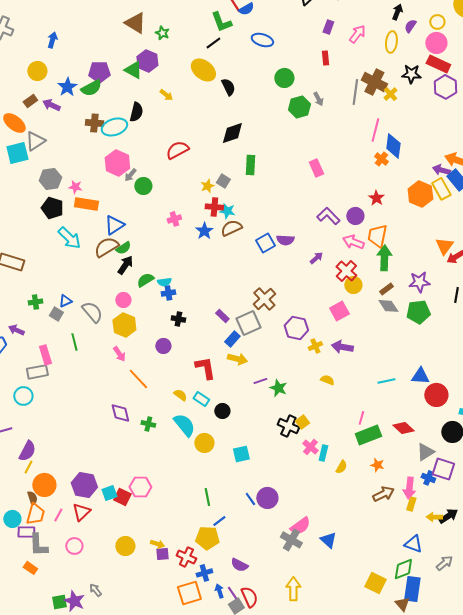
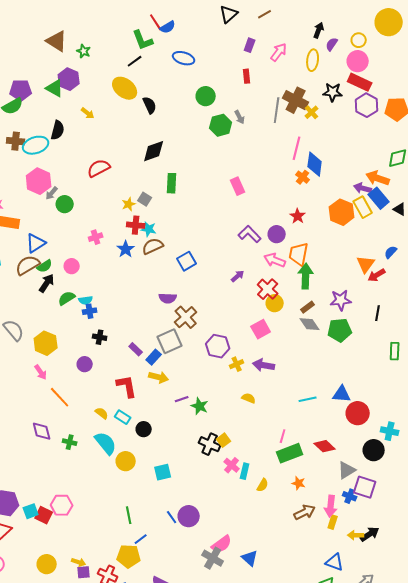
purple semicircle: (285, 240) -> (168, 298), moved
pink circle: (123, 300) -> (72, 266), moved
purple rectangle: (222, 316) -> (136, 349), moved

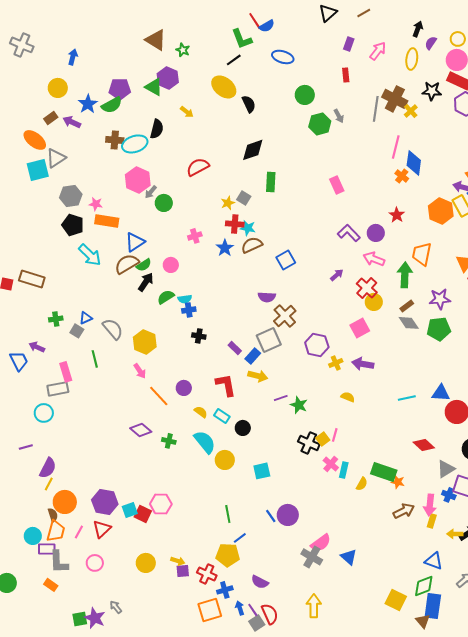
orange trapezoid: (299, 254) -> (422, 254), moved
purple circle: (85, 364) -> (184, 388), moved
purple diamond: (42, 431) -> (141, 430), turned -35
pink line: (283, 436) -> (335, 435), moved
green rectangle: (290, 453) -> (384, 472), moved, turned 40

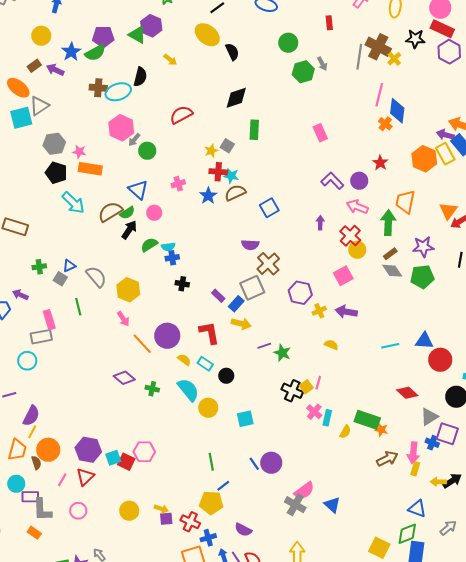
blue triangle: (135, 242) -> (138, 190), moved, turned -45
purple arrow: (337, 275) -> (320, 223), turned -48
purple circle: (184, 388) -> (167, 336), size x1.6
orange trapezoid: (56, 531) -> (17, 450), moved

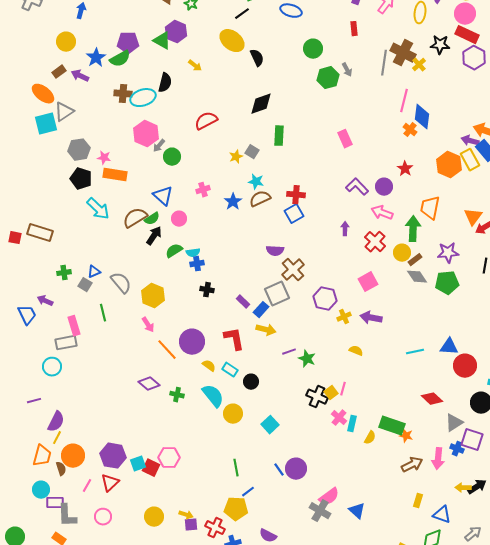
red cross: (218, 172) -> (296, 195), moved
yellow circle: (357, 250) -> (402, 253), moved
cyan square: (245, 419) -> (270, 425), turned -30
yellow rectangle: (415, 469) -> (418, 501), moved

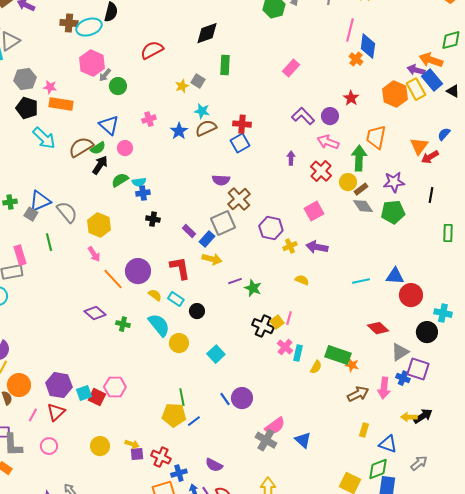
pink rectangle: (345, 139) -> (291, 68), turned 66
blue triangle: (94, 272) -> (40, 201), size x1.6
yellow pentagon: (236, 509) -> (174, 415), moved

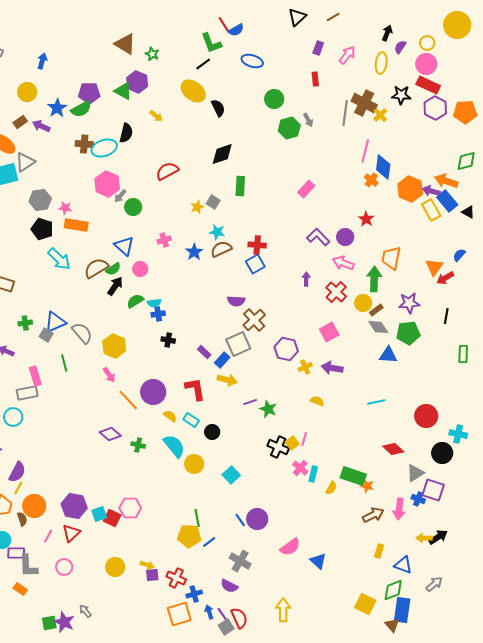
orange hexagon: (395, 94) -> (410, 189), moved
blue triangle: (395, 276) -> (388, 355), moved
gray cross: (266, 440) -> (240, 561), moved

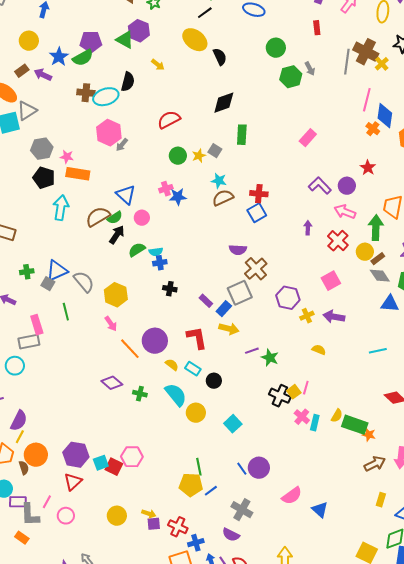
green circle: (133, 207) -> (178, 156), moved
blue star: (194, 252) -> (178, 197), moved, turned 30
cyan arrow: (59, 259) -> (61, 208), turned -125
yellow semicircle: (331, 488) -> (337, 416), moved
pink line: (48, 536) -> (47, 502), moved

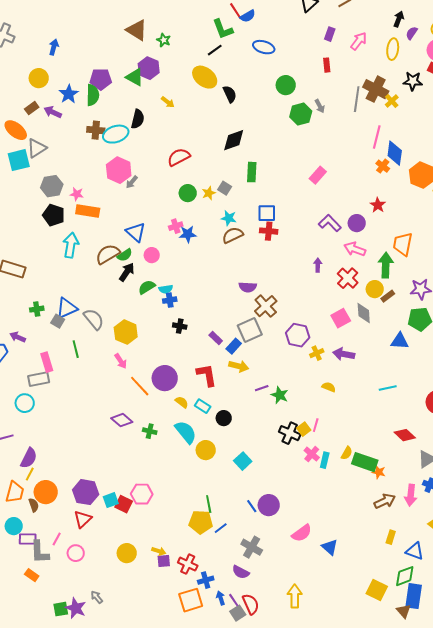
green semicircle: (83, 58) -> (93, 95), turned -60
blue square: (257, 213) -> (267, 213), moved, turned 30
gray diamond: (380, 276) -> (364, 313), moved, turned 30

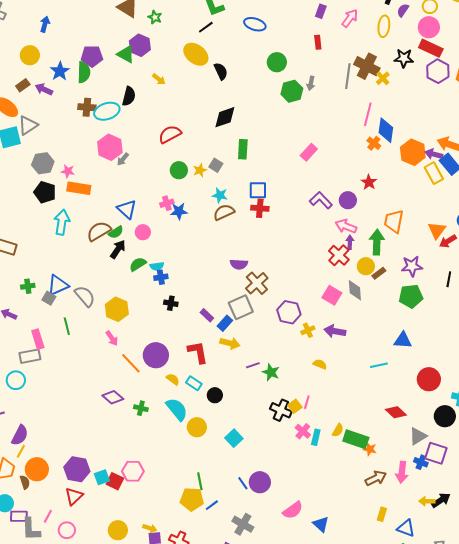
gray arrow: (320, 106) -> (311, 83), turned 40
purple arrow: (318, 265) -> (350, 242), moved
pink square: (341, 318) -> (332, 295), turned -30
blue triangle: (400, 341) -> (403, 340), moved

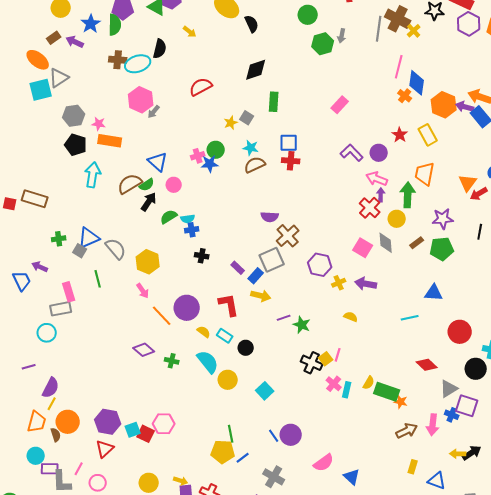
green circle: (179, 170) -> (216, 150), moved
yellow rectangle: (434, 173) -> (428, 135), moved
brown rectangle: (379, 273) -> (417, 243), moved

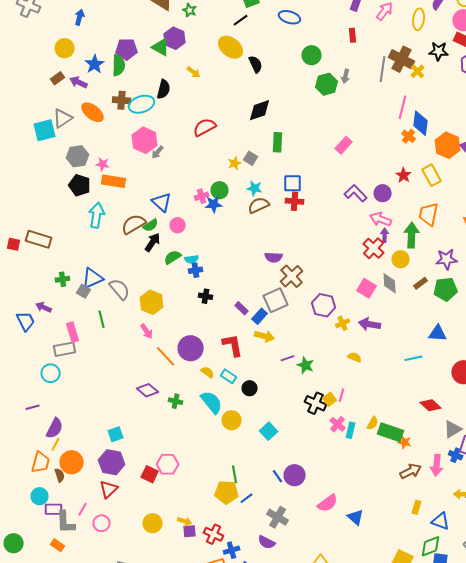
orange ellipse: (38, 60) -> (93, 112), moved
cyan square: (133, 430) -> (116, 434), moved

